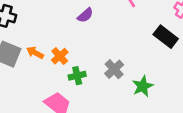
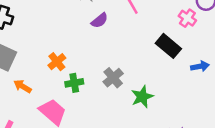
purple semicircle: (85, 15) -> (100, 20), moved
orange arrow: (35, 53) -> (22, 86), moved

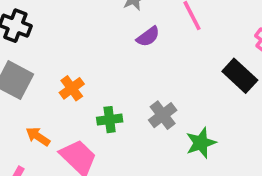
orange cross: (57, 62) -> (72, 88), moved
orange arrow: (22, 86) -> (38, 136), moved

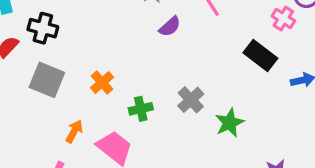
orange arrow: (38, 136) -> (74, 131), turned 90

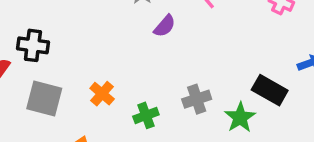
black rectangle: (260, 56) -> (270, 90), moved
gray cross: (191, 100) -> (197, 99), turned 32

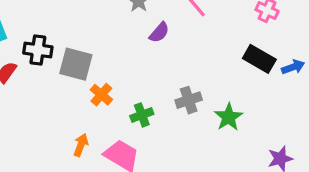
black rectangle: (270, 90) -> (259, 59), moved
gray square: (44, 99) -> (76, 64), moved

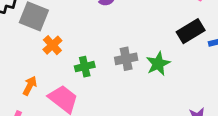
black rectangle: (259, 59) -> (191, 31), turned -68
green star: (229, 117) -> (158, 64), moved

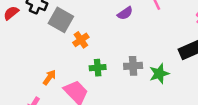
orange cross: (52, 45) -> (81, 40), moved

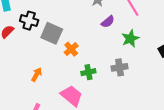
green star: (159, 74) -> (130, 39), moved
orange arrow: (49, 77) -> (37, 75), moved

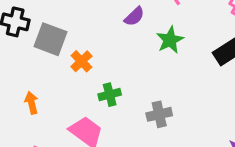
gray cross: (120, 67) -> (159, 114), moved
orange arrow: (37, 75) -> (31, 103), turned -40

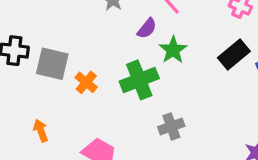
purple semicircle: (134, 16) -> (147, 28), moved
green cross: (110, 95) -> (139, 80), moved, size x1.6

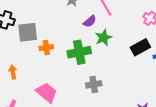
gray square: (52, 64) -> (28, 32), turned -30
orange cross: (86, 82) -> (46, 48), turned 32

